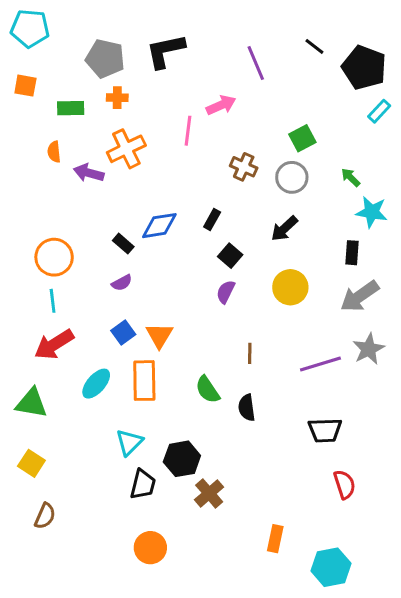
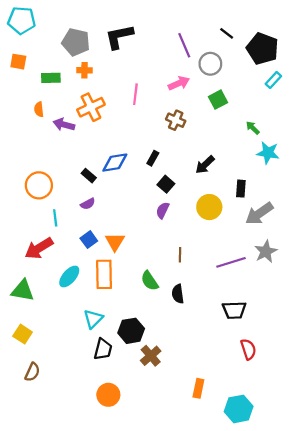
pink arrow: (221, 105) -> (179, 83), moved
gray circle: (292, 177) -> (210, 64), moved
black rectangle: (352, 253) -> (241, 189), moved
cyan line: (53, 301) -> (55, 218), moved

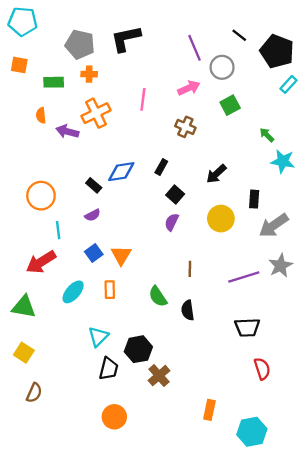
orange rectangle: (104, 274) -> (110, 290), size x0.6

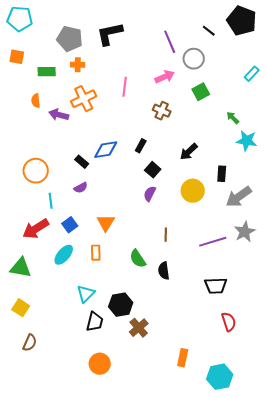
black pentagon: (277, 51) -> (242, 21), moved
blue square: (94, 253) -> (70, 225), moved

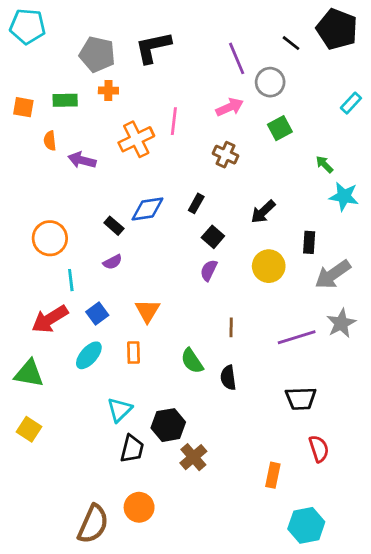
orange square: (17, 57) -> (23, 107), moved
orange cross: (84, 99) -> (136, 139), moved
brown semicircle: (30, 343) -> (93, 524), moved, size x1.6
orange rectangle: (183, 358) -> (273, 475), moved

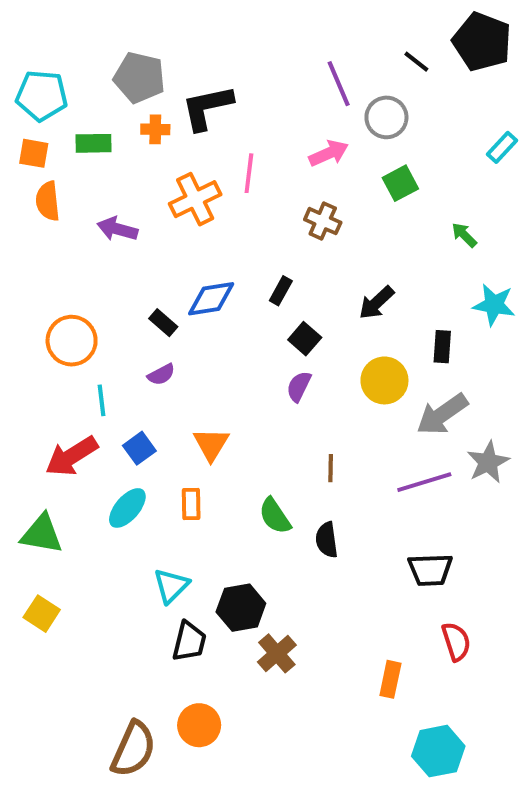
cyan pentagon: (28, 26) -> (42, 96), moved
black L-shape: (153, 47) -> (207, 107), moved
orange semicircle: (50, 141) -> (48, 201), moved, size x1.4
cyan star: (344, 196) -> (494, 305), moved
gray arrow: (333, 274) -> (442, 414), moved

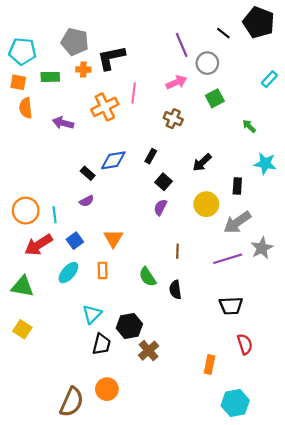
orange circle: (72, 341) -> (26, 211), moved

